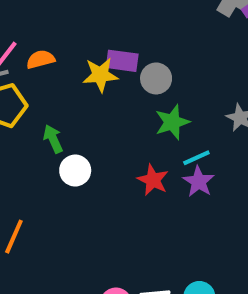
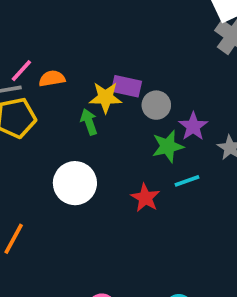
green arrow: (53, 139) -> (89, 122), moved
white circle: (75, 171) -> (75, 183), size x1.5
purple star: (199, 182) -> (193, 126), moved

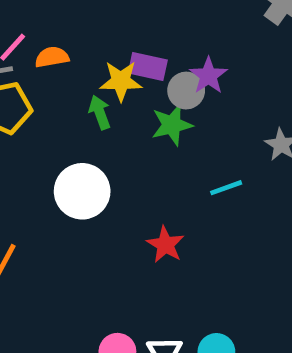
purple star: (193, 126) -> (208, 76), moved
green star: (168, 146) -> (172, 125), moved
red star: (145, 198) -> (165, 245), moved

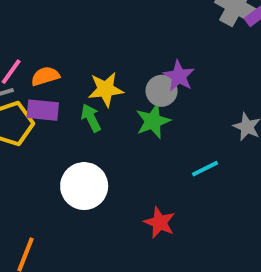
purple rectangle: (148, 66) -> (43, 110), moved

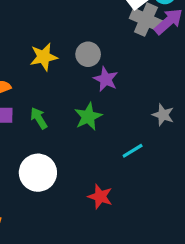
yellow star: (106, 89) -> (44, 57), moved
gray circle: (162, 91) -> (88, 54), moved

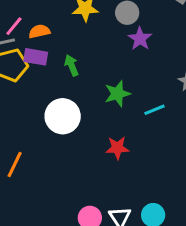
green star: (88, 117) -> (117, 94), moved
red star: (100, 197) -> (117, 148), turned -30

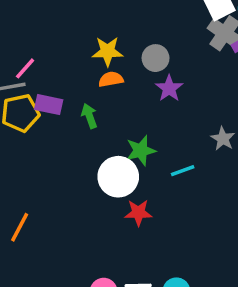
orange semicircle: (39, 31) -> (111, 79), moved
white circle: (63, 116) -> (118, 177), moved

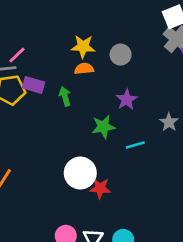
purple star: (169, 88) -> (127, 100), moved
white circle: (118, 177) -> (80, 173), moved
red star: (138, 213) -> (100, 188), moved

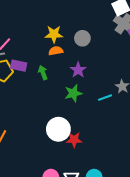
purple star: (127, 100) -> (78, 70), moved
cyan line: (135, 145) -> (105, 98), moved

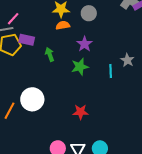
green arrow: (43, 73) -> (50, 54), moved
cyan line: (105, 98) -> (111, 71), turned -72
white circle: (58, 129) -> (32, 99), moved

